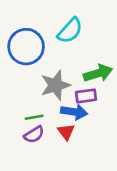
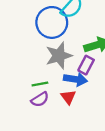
blue circle: (26, 47) -> (52, 22), moved
purple rectangle: (86, 96) -> (86, 65), turned -54

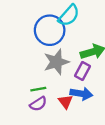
blue arrow: (75, 79) -> (81, 94), moved

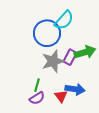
purple rectangle: (82, 71) -> (70, 57), moved
green line: (38, 89) -> (37, 85), turned -64

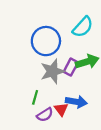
cyan semicircle: (64, 20) -> (83, 27), moved
purple semicircle: (37, 98) -> (45, 115), moved

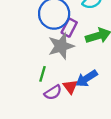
purple rectangle: (71, 67) -> (69, 28), moved
blue arrow: (76, 102) -> (87, 79), turned 138

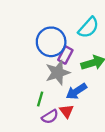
blue arrow: (87, 79) -> (76, 91), moved

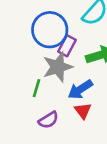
green line: (40, 99) -> (36, 88), moved
red triangle: (66, 111) -> (83, 111), moved

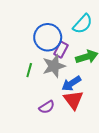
green line: (36, 88) -> (29, 70), moved
red triangle: (83, 111) -> (73, 100), size x1.5

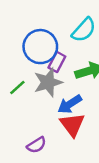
green line: (29, 70) -> (17, 87), turned 32
purple semicircle: (47, 107) -> (36, 145), moved

